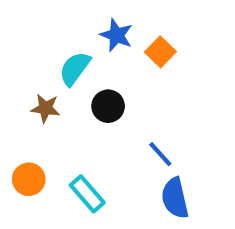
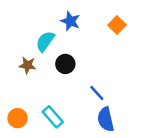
orange square: (160, 52) -> (117, 25), moved
orange circle: (29, 179) -> (17, 118), moved

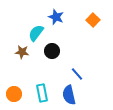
cyan rectangle: (53, 117) -> (42, 93), turned 30
blue semicircle: (106, 119) -> (69, 95), moved

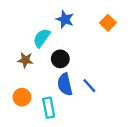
orange circle: (14, 94) -> (22, 97), moved
blue semicircle: (69, 95) -> (65, 84), moved

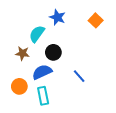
blue semicircle: (65, 84) -> (42, 72), moved, turned 78

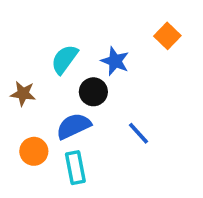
blue star: (57, 17) -> (115, 61), moved
brown star: (22, 53) -> (23, 94), moved

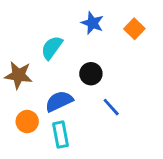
blue star: (115, 61) -> (92, 23), moved
black circle: (93, 92) -> (91, 74), moved
brown star: (23, 94) -> (18, 75), size x1.4

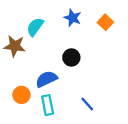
cyan semicircle: (52, 48) -> (35, 27), moved
brown star: (18, 75) -> (15, 46), moved
blue line: (111, 107) -> (87, 104), moved

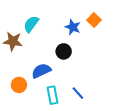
blue star: (73, 18) -> (73, 27), moved
cyan rectangle: (48, 105) -> (52, 95), moved

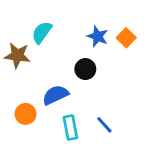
orange square: (94, 20) -> (126, 38), moved

